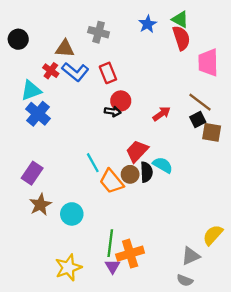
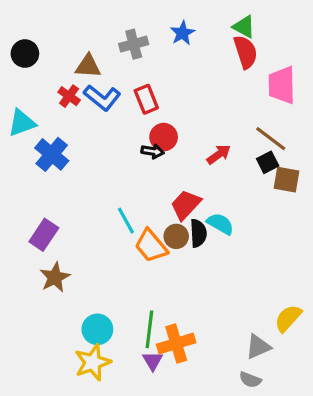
blue star: (148, 24) -> (183, 33), moved
gray cross: (99, 32) -> (134, 44), turned -30
cyan triangle: (31, 90) -> (22, 123), moved
cyan circle: (72, 214) -> (97, 329), moved

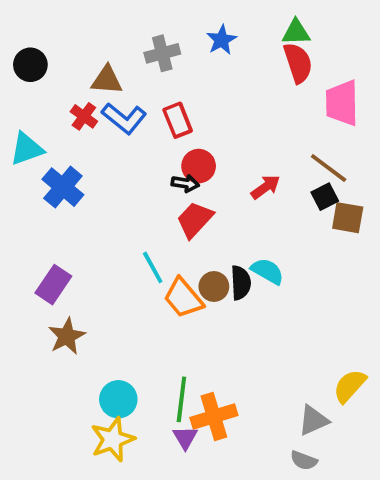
green triangle: (244, 27) -> (296, 32), turned -30
red trapezoid: (186, 205) -> (195, 220), moved

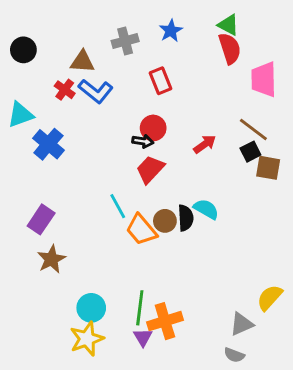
green triangle: (296, 32) -> (228, 25), turned 30
red rectangle: (178, 120) -> (161, 81), moved

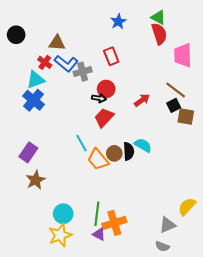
gray cross: (125, 41) -> (83, 72), moved
cyan triangle: (20, 115) -> (36, 80), moved
purple triangle: (143, 337) -> (99, 234), turned -32

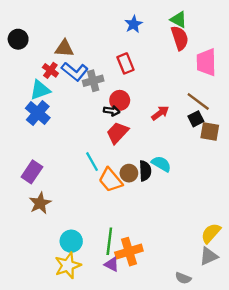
gray triangle: (167, 225) -> (209, 256), moved

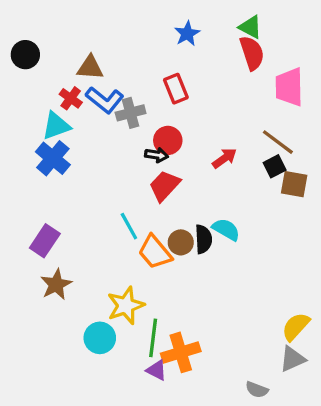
yellow star: (68, 265) -> (126, 306), moved

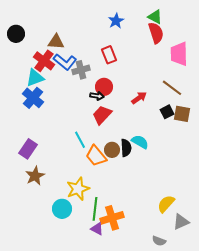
red cross: (71, 98) -> (44, 61), size x1.5
black square: (275, 166) -> (167, 112), moved
yellow semicircle: (296, 327) -> (166, 204), moved

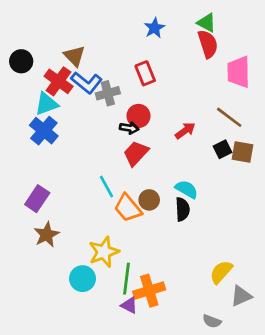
black circle: (16, 34) -> (21, 61), moved
brown triangle: (56, 42) -> (75, 56), turned 42
black semicircle: (126, 148) -> (182, 209), moved

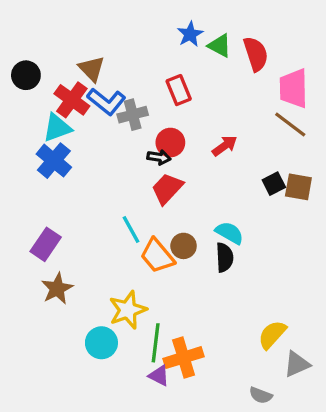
green triangle: (206, 23) -> (220, 46), moved
brown line: (229, 117) -> (290, 124), moved
red arrow: (185, 131) -> (225, 146), moved

